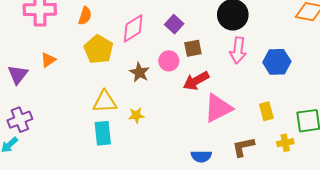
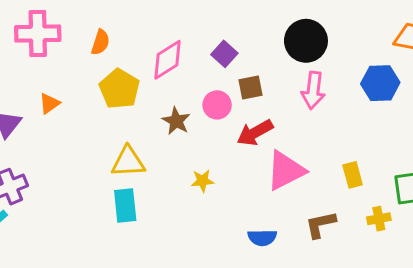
blue hexagon: (277, 62) -> (380, 83), moved
yellow star: (136, 115) -> (202, 181), moved

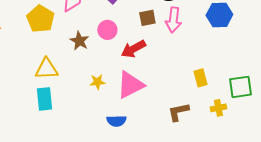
brown square: (251, 87) -> (147, 18), moved
pink triangle: (286, 171) -> (130, 85), moved
blue semicircle: (262, 238) -> (116, 121), moved

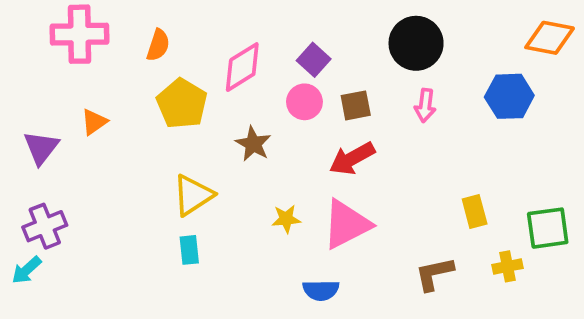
brown square: (147, 18) -> (356, 105), moved
pink arrow: (173, 20) -> (425, 105), size x0.7
pink circle: (107, 30) -> (304, 102), moved
yellow triangle: (46, 69) -> (193, 195), turned -30
cyan rectangle: (44, 99) -> (189, 250), size x0.7

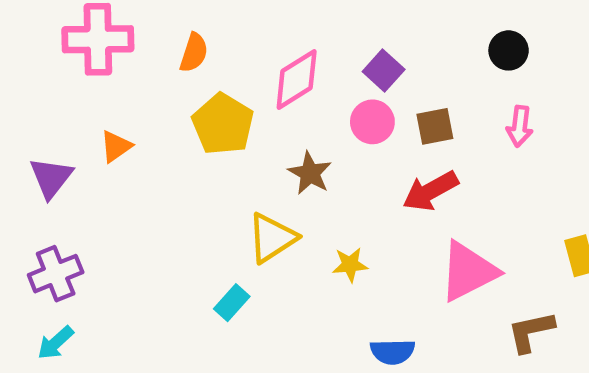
black circle: (416, 43) -> (509, 50), size x0.6
yellow triangle: (193, 195) -> (272, 238), moved
pink triangle: (347, 224) -> (468, 271), moved
cyan rectangle: (189, 250) -> (232, 303), turned 48
cyan arrow: (26, 270) -> (56, 343), moved

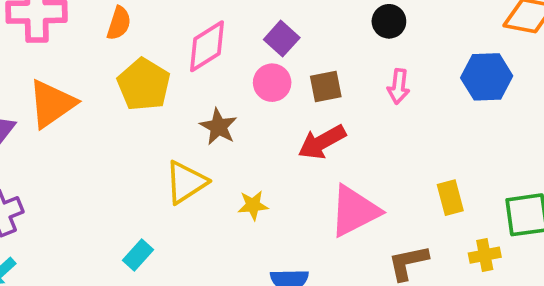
orange triangle: (116, 146) -> (52, 104), size x1.8
cyan rectangle: (232, 303) -> (138, 255), moved

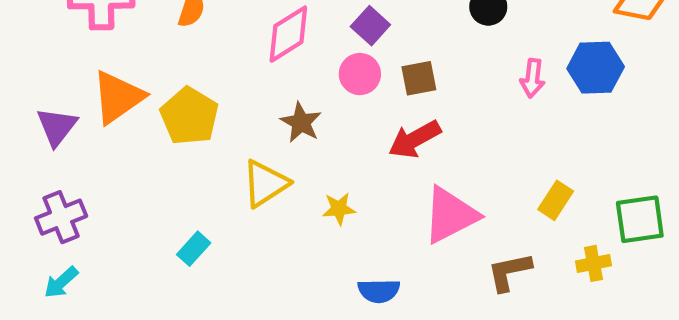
yellow pentagon: (144, 85) -> (189, 116), moved
pink arrow: (399, 86) -> (532, 78), moved
yellow rectangle: (450, 198) -> (556, 200), turned 48
cyan rectangle: (138, 255) -> (194, 249), moved

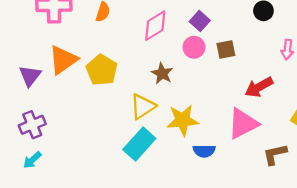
red arrow: (415, 139) -> (259, 87), moved
yellow star: (339, 209) -> (183, 120), size x1.8
cyan rectangle: (194, 249) -> (139, 144), moved, size x1.8
blue semicircle: (379, 291) -> (204, 151), moved

